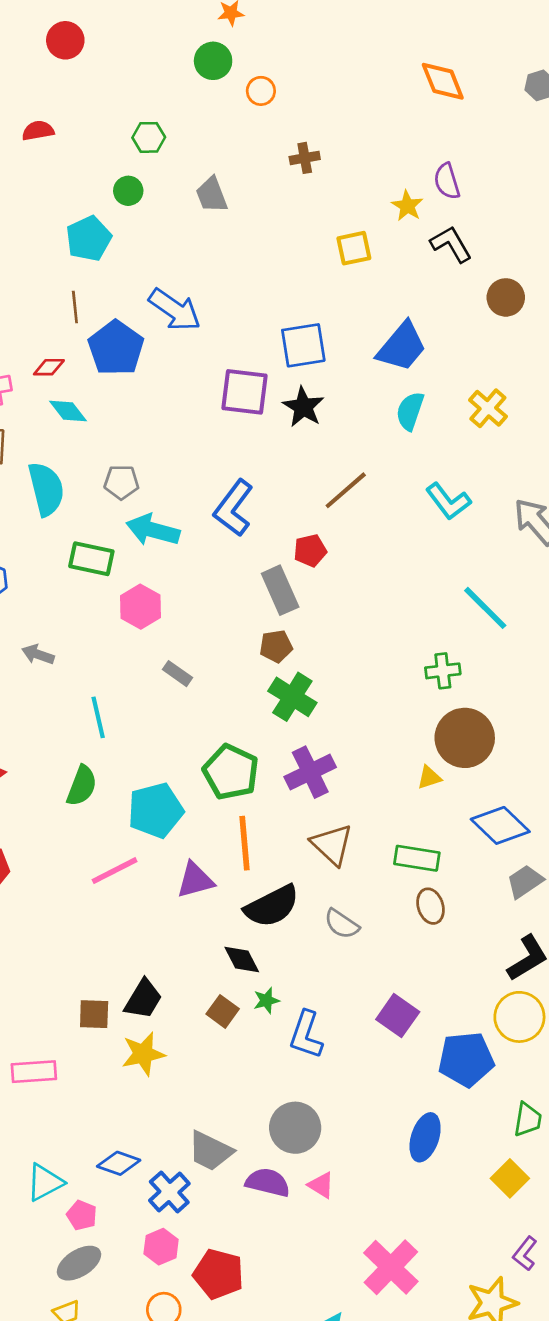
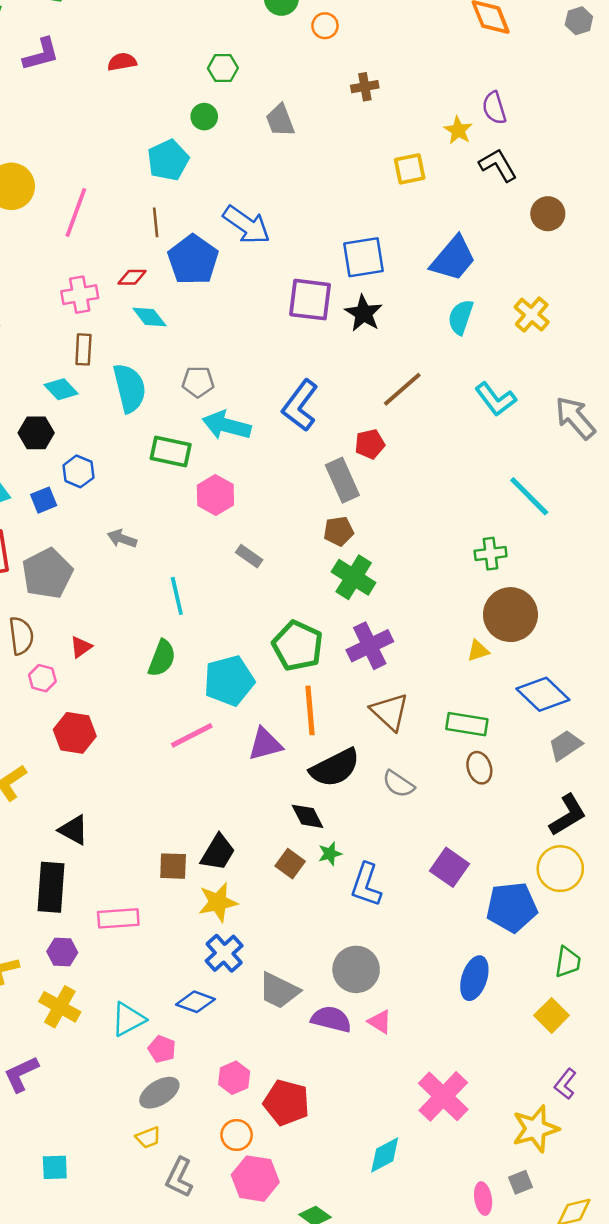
blue cross: (169, 1192) -> (224, 953), moved

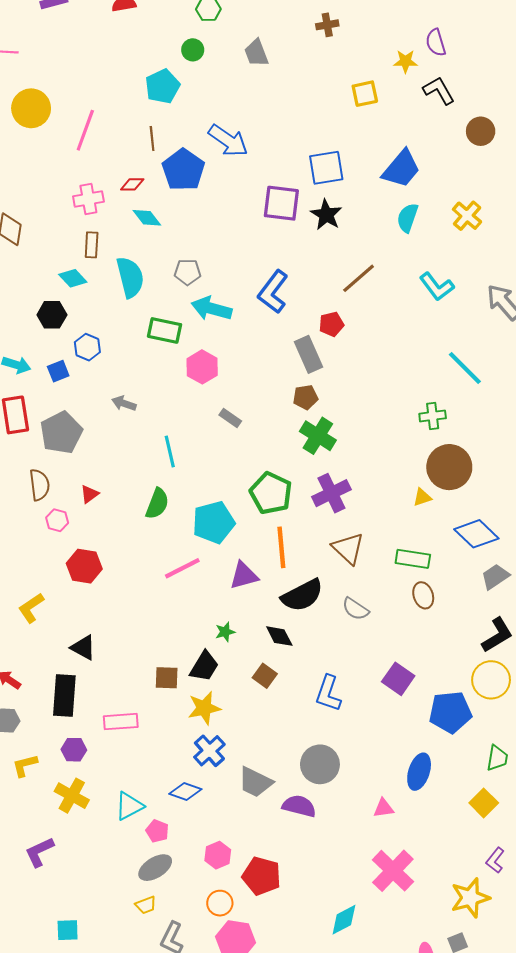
yellow star: (458, 130) -> (405, 61), turned -30
green star: (330, 854) -> (225, 632), moved
pink triangle: (380, 1022) -> (384, 808), moved, turned -40

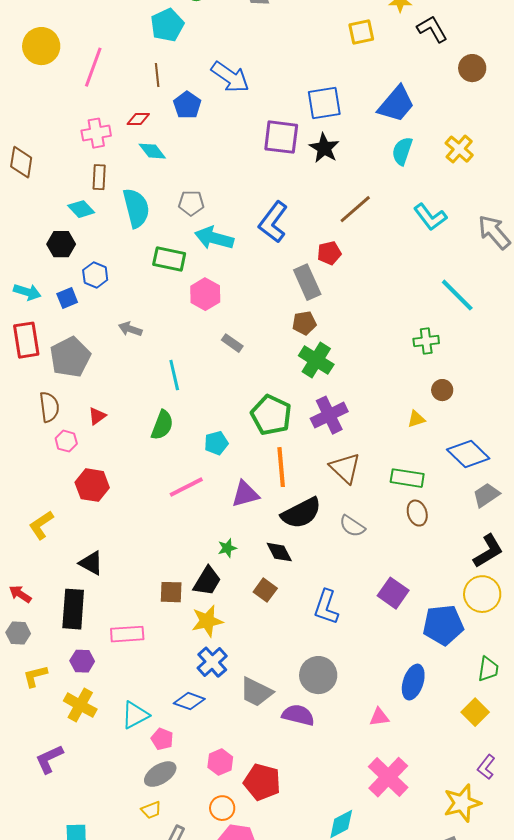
blue pentagon: (183, 170) -> (187, 105), size x0.7
brown circle: (449, 467) -> (442, 390), size x0.5
cyan pentagon: (214, 522) -> (216, 443), size x0.6

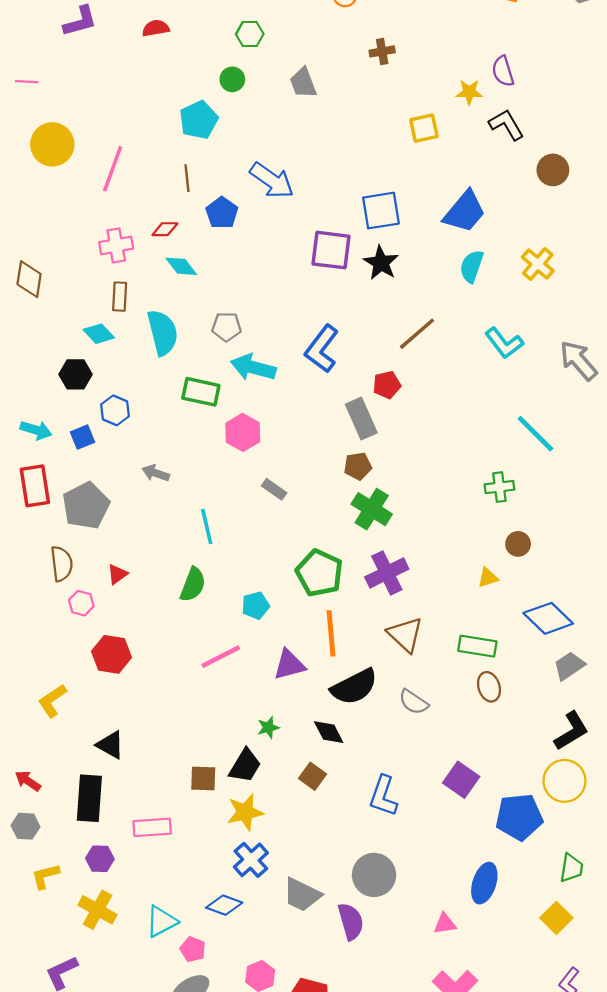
purple semicircle: (298, 715) -> (351, 921), turned 60

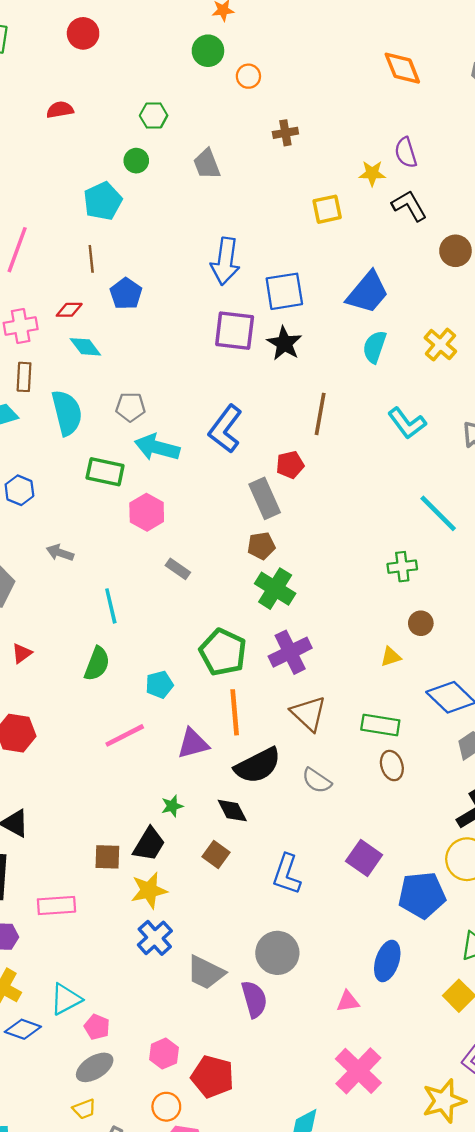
blue arrow: (272, 180) -> (225, 261), moved, turned 63
brown line: (417, 334) -> (320, 414), turned -39
blue diamond: (224, 905) -> (23, 1029), moved

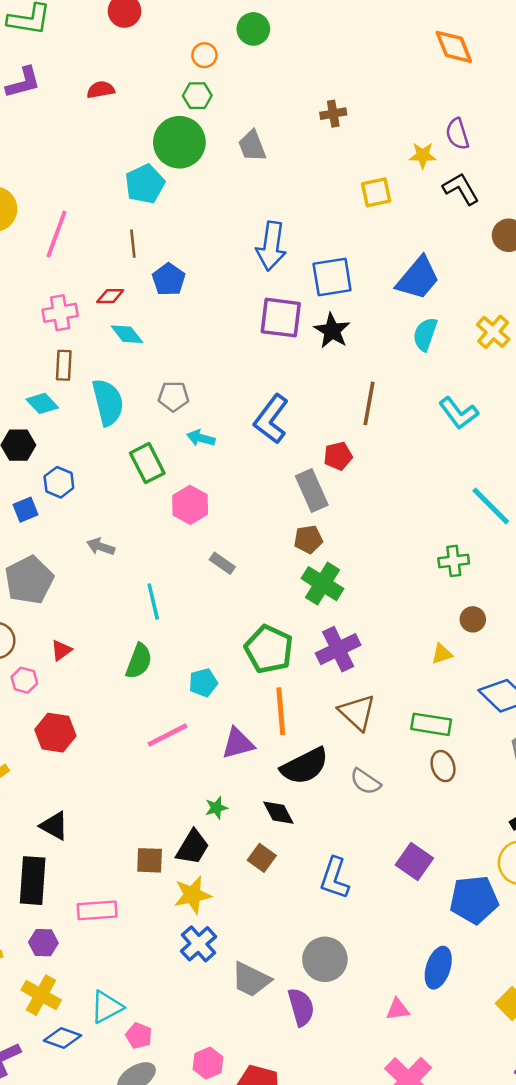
orange circle: (248, 76) -> (204, 55), moved
green circle: (136, 161) -> (179, 142), size x2.0
cyan arrow: (157, 447) -> (201, 438), size x0.6
green rectangle: (105, 472) -> (147, 463), turned 51

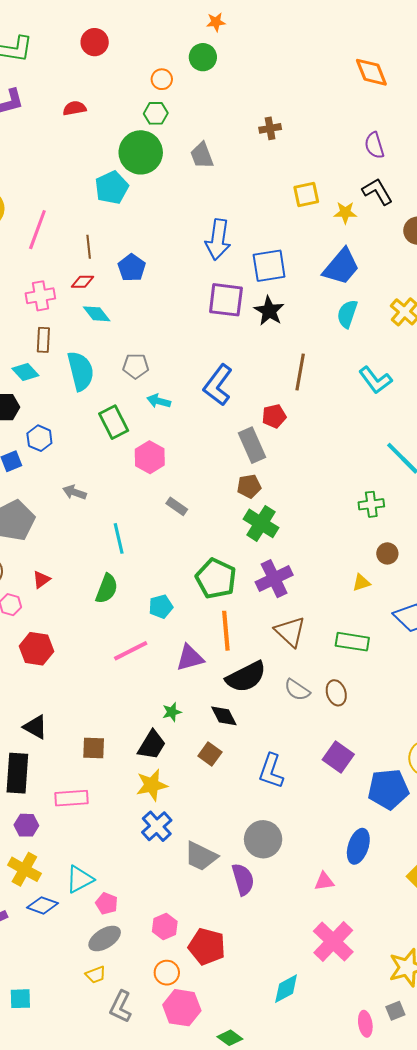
yellow star: (423, 155) -> (345, 213), moved
brown line: (133, 244) -> (89, 247), moved
brown ellipse: (443, 766) -> (336, 693), moved
brown square: (150, 860) -> (94, 748), moved

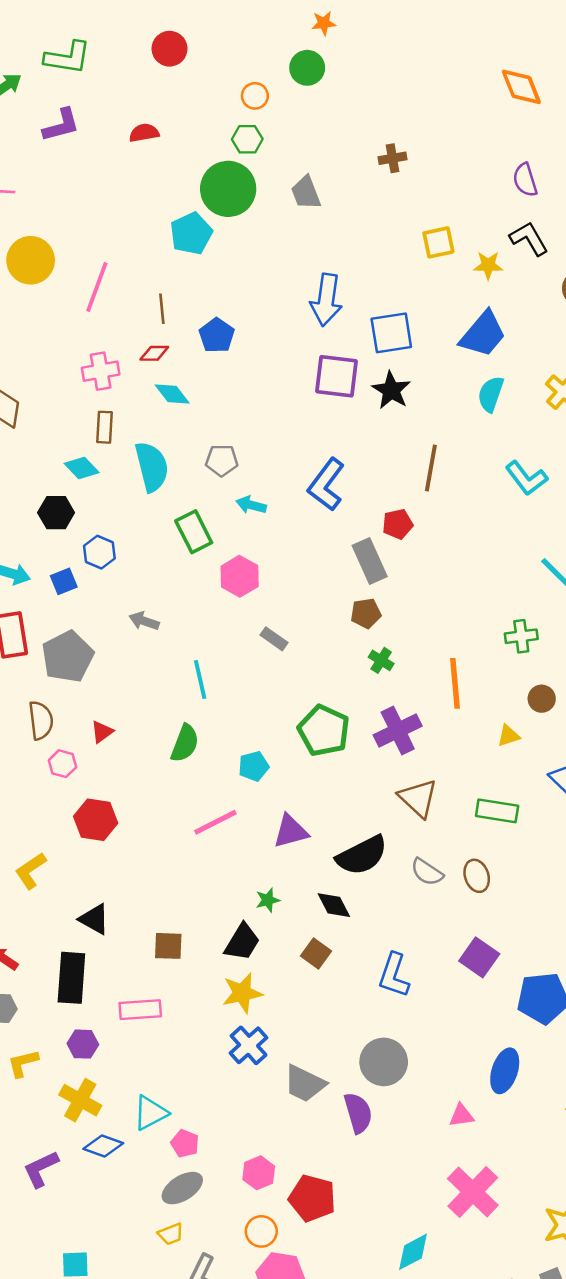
green cross: (261, 523) -> (381, 660), size x0.6
orange line: (226, 631) -> (455, 683), moved

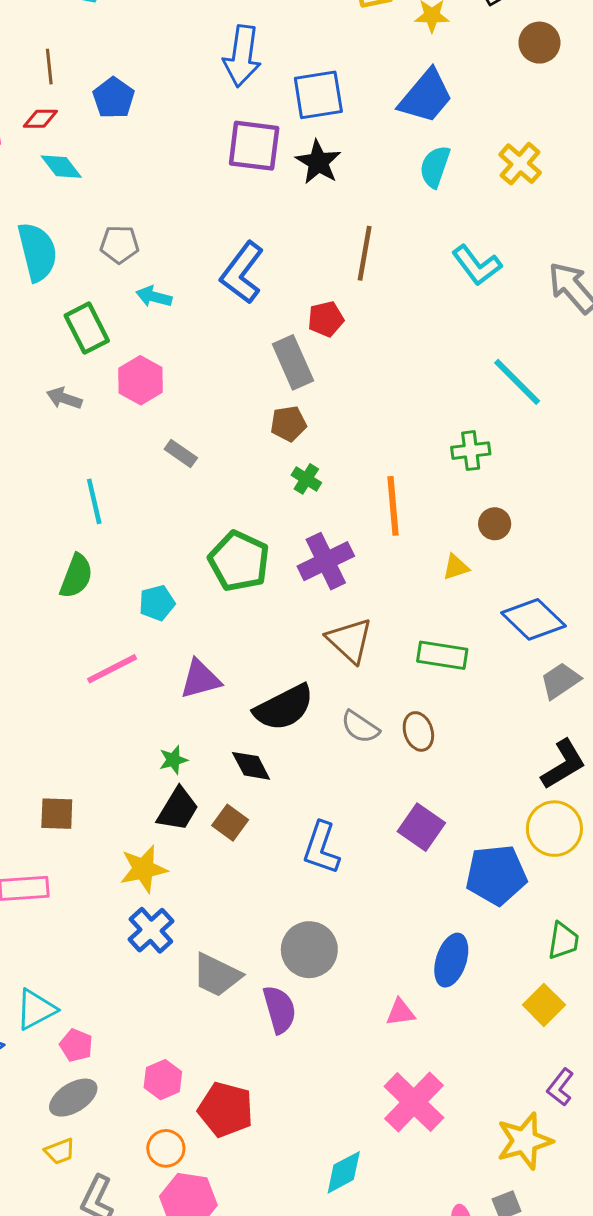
gray arrow: (144, 621) -> (64, 398), moved
black trapezoid: (242, 942) -> (178, 809), moved

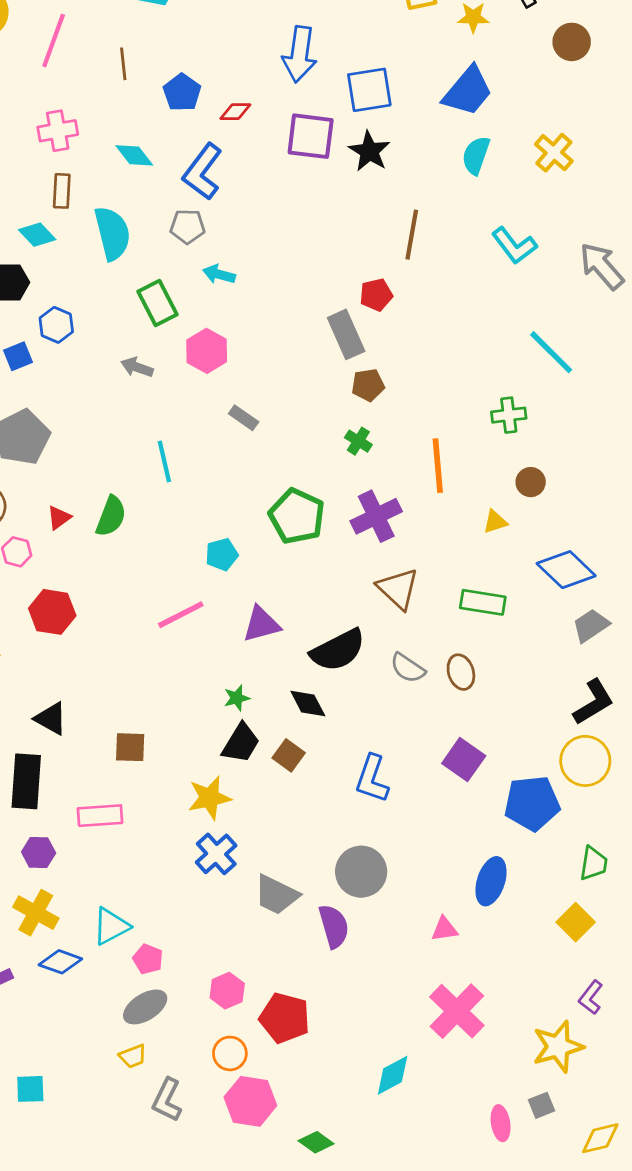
red diamond: (40, 119) -> (235, 112), moved
blue L-shape: (242, 273) -> (203, 172), moved
brown pentagon: (288, 424) -> (368, 385), moved
green semicircle: (76, 576) -> (111, 516), moved

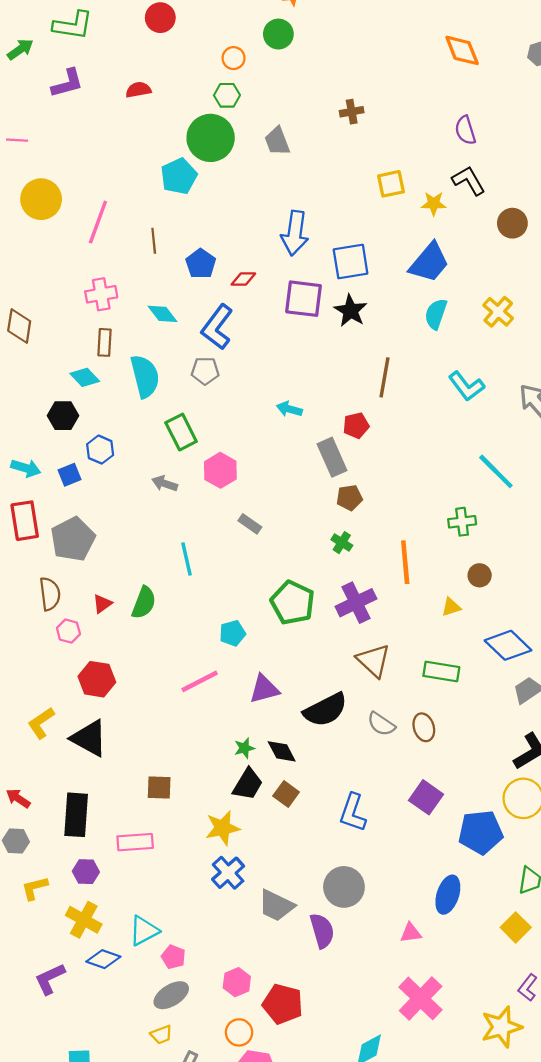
cyan arrow: (219, 274) -> (289, 409), moved
black diamond: (308, 704) -> (282, 751), moved
black triangle: (51, 719) -> (89, 738), moved, size x1.4

